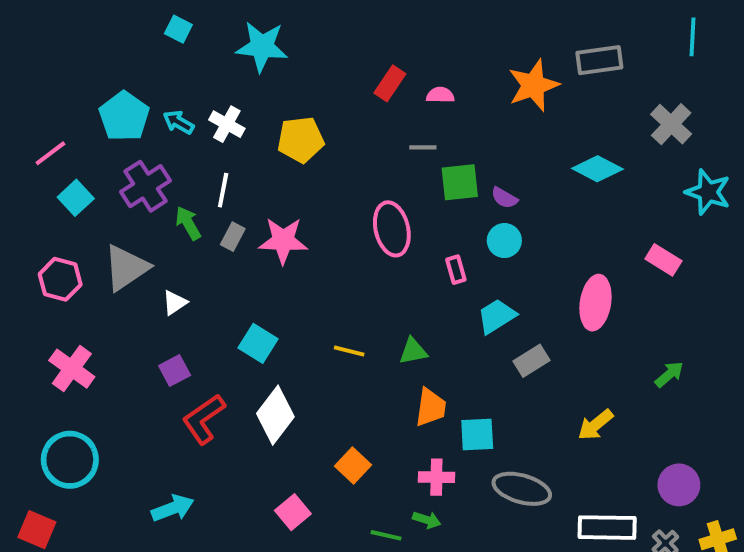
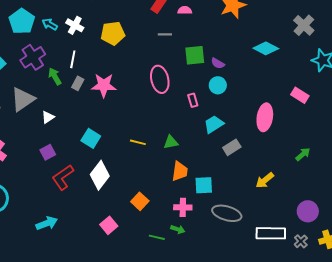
gray line: (423, 147) -> (165, 34), moved

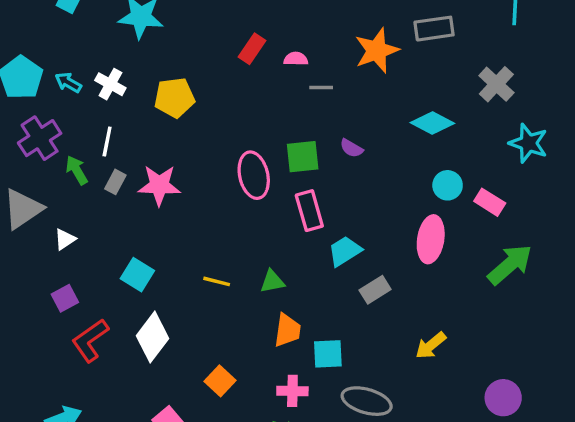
gray line: (165, 34) -> (321, 88), moved
green square: (195, 55) -> (303, 157), moved
cyan circle: (218, 85) -> (448, 185), moved
pink rectangle: (193, 100) -> (309, 211), size x1.6
green arrow: (303, 154) -> (510, 265), moved, size x1.8

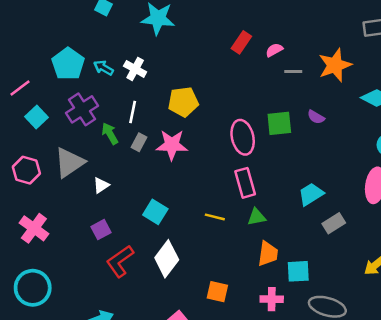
orange star: (377, 50) -> (335, 65), moved
pink semicircle: (296, 59) -> (274, 50), turned -30
yellow pentagon: (174, 98) -> (183, 102), moved
pink rectangle: (309, 211) -> (245, 183), moved
orange square: (220, 381) -> (217, 292), turned -30

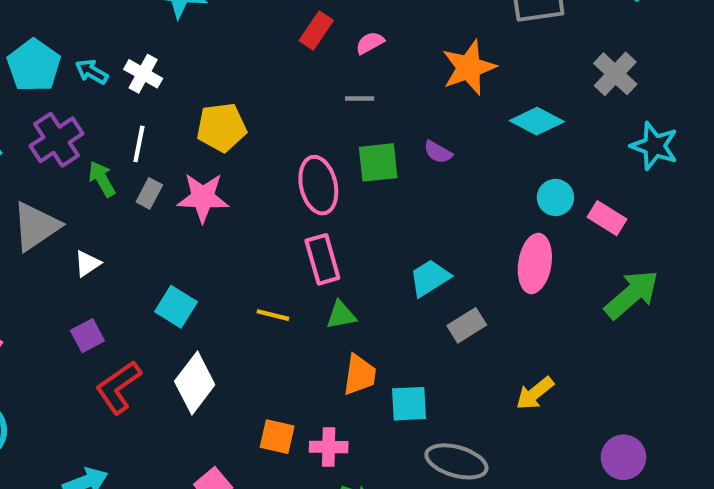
gray line: (293, 71) -> (360, 99), moved
pink cross: (272, 299) -> (329, 447), moved

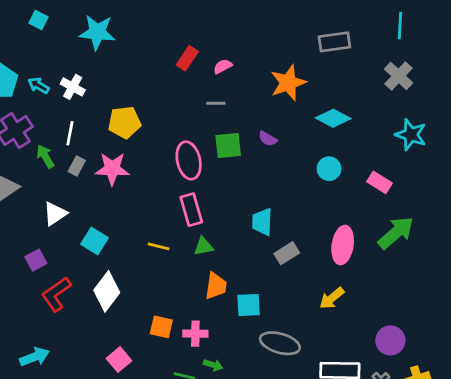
gray cross: (615, 74) -> (399, 76), moved
cyan circle: (555, 197) -> (329, 169), moved
white triangle: (87, 263) -> (55, 214), moved, size x1.4
pink ellipse: (535, 263) -> (343, 245), moved
cyan trapezoid: (430, 278) -> (262, 222), turned -56

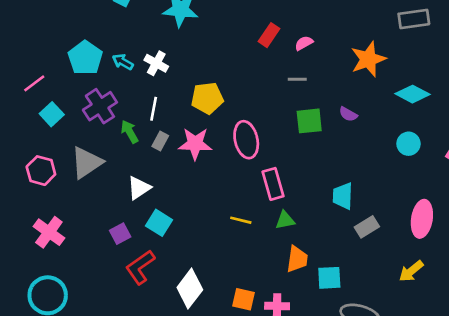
pink ellipse: (189, 160) -> (246, 140), moved
cyan square: (94, 241) -> (159, 223), moved
white diamond: (107, 291) -> (190, 289), moved

